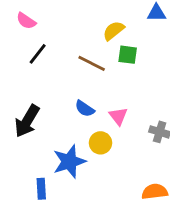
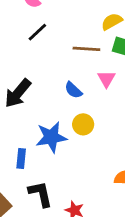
brown line: (92, 63) -> (86, 49), turned -32
pink triangle: (118, 116) -> (106, 79), moved

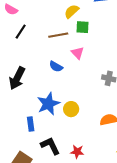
yellow circle: (83, 124) -> (71, 109), moved

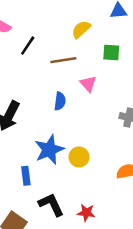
green square: (82, 27) -> (111, 52), moved
black line: (21, 32) -> (28, 46), moved
blue semicircle: (56, 67) -> (60, 101), turned -112

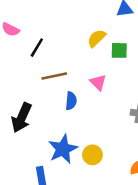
yellow semicircle: (81, 29) -> (97, 38), moved
brown line: (63, 60) -> (54, 76), moved

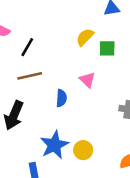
brown line: (54, 76) -> (30, 76), moved

